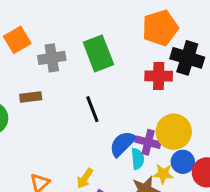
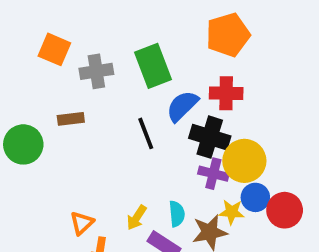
orange square: (17, 40) -> (54, 49), turned -36
black cross: (187, 58) -> (210, 137), moved
blue semicircle: (123, 144) -> (182, 106), moved
cyan semicircle: (138, 159) -> (177, 214), moved

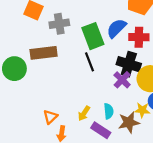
green rectangle: (153, 66) -> (93, 36), moved
blue semicircle: (182, 106) -> (116, 28), moved
brown rectangle: (71, 119) -> (44, 53), size x1.6
purple cross: (213, 174) -> (122, 80), moved, turned 30

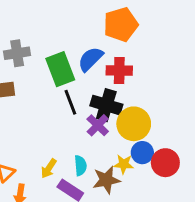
black line: (90, 62) -> (70, 102), moved

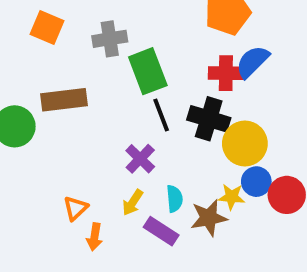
gray cross: (17, 53) -> (110, 39), moved
blue semicircle: (91, 59) -> (252, 62), moved
purple cross: (98, 125) -> (140, 159), moved

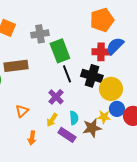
orange triangle: (75, 208) -> (22, 111), moved

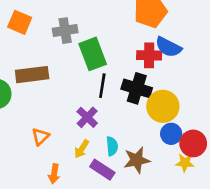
blue semicircle: (115, 46) -> (168, 47), turned -108
black line: (67, 74) -> (102, 86), turned 30
yellow star: (104, 117) -> (185, 163), moved

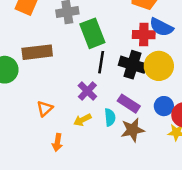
yellow circle: (163, 106) -> (159, 66), moved
yellow arrow: (82, 149) -> (82, 120), turned 30
purple rectangle: (102, 170) -> (129, 104), moved

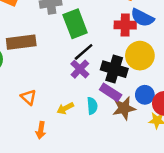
black line: (101, 62) -> (84, 52), turned 40
black cross: (133, 65) -> (114, 69), moved
purple cross: (87, 91) -> (80, 69), moved
orange triangle: (45, 109) -> (29, 97), turned -35
brown star: (133, 130) -> (124, 108), moved

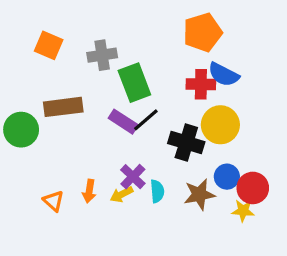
purple cross: (80, 69) -> (133, 177), moved
purple rectangle: (111, 92) -> (123, 122), moved
orange triangle: (29, 97) -> (53, 201), moved
orange arrow: (41, 130) -> (89, 191), moved

